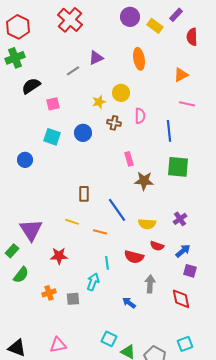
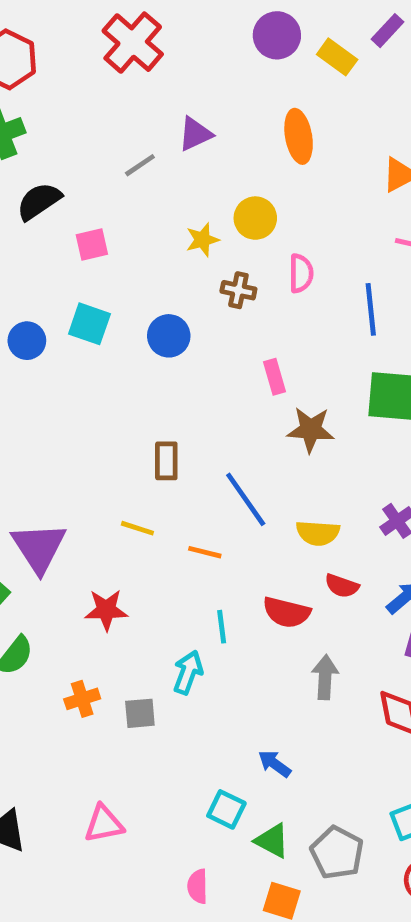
blue circle: (83, 133) -> (169, 336), moved
blue circle: (25, 160) -> (27, 341), moved
blue arrow: (129, 303) -> (275, 764), moved

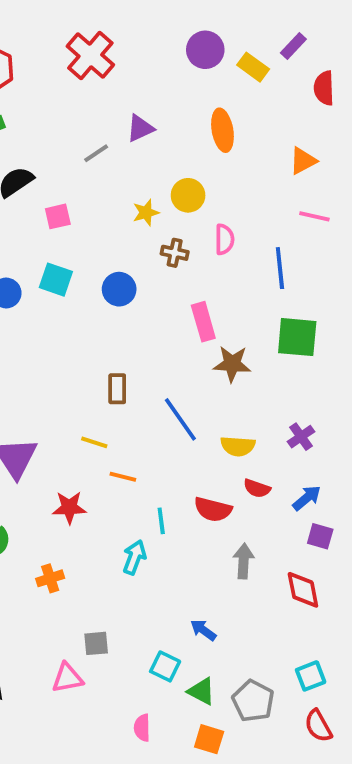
pink rectangle: (275, 377) -> (203, 322), size x1.4
orange line: (205, 552) -> (123, 477), moved
gray square: (140, 713) -> (96, 643), moved

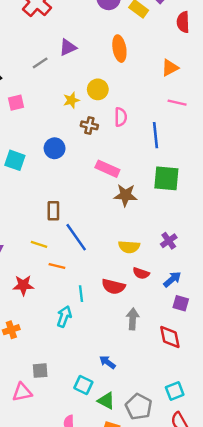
cyan square: (56, 280) -> (15, 160), moved
pink rectangle: (203, 322) -> (107, 169), turned -50
blue line: (180, 419) -> (76, 237), moved

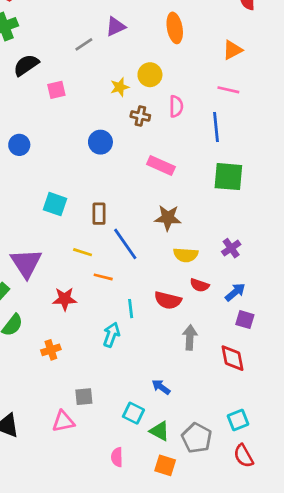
pink line: (177, 103) -> (228, 90), moved
cyan square: (15, 160) -> (55, 204), moved
brown star: (125, 195) -> (168, 218), moved

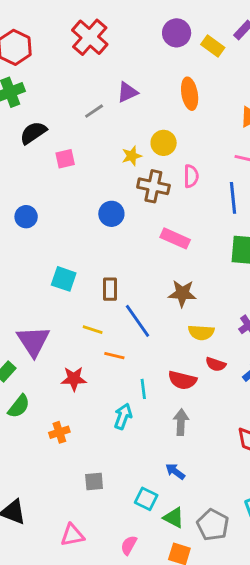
brown cross: (140, 116) -> (153, 186), size x1.5
gray arrow: (190, 337) -> (181, 422), moved
pink triangle: (63, 421) -> (72, 535), moved
pink semicircle: (117, 457) -> (129, 545), turned 30

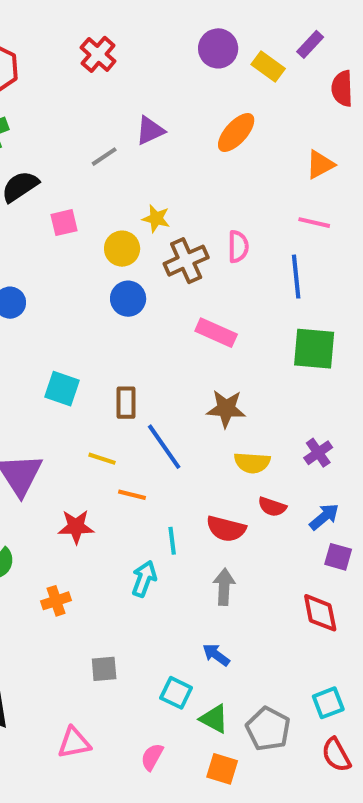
red cross: (90, 37) -> (98, 54), size x0.7
orange ellipse: (190, 94) -> (236, 132), turned 52
yellow circle: (164, 143) -> (122, 249), moved
yellow star: (132, 156) -> (156, 219), turned 30
brown cross: (153, 186) -> (186, 261), turned -36

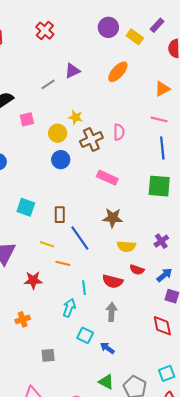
blue line: (296, 277) -> (162, 148), moved
cyan square: (176, 693) -> (85, 335), moved

